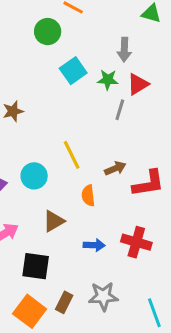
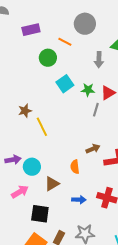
gray arrow: (124, 50) -> (99, 60), moved
yellow line: (72, 155) -> (42, 127), moved
cyan circle: (34, 176) -> (32, 167), moved

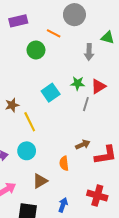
cyan square: (65, 84) -> (51, 93), moved
cyan circle: (32, 167) -> (27, 151), moved
blue arrow: (79, 200) -> (63, 205), moved, turned -72

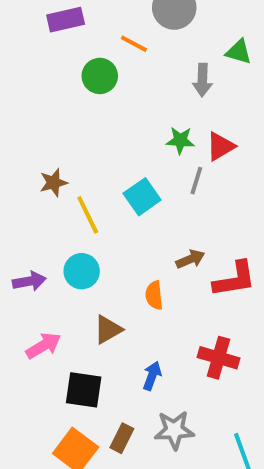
cyan square: (51, 93) -> (142, 197), moved

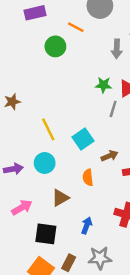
brown star: (53, 183) -> (12, 102), moved
cyan square: (142, 197) -> (83, 139), moved

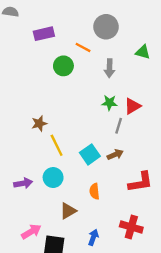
gray arrow: (117, 49) -> (109, 68), moved
brown star: (12, 102) -> (39, 123), moved
brown arrow: (109, 156) -> (115, 154), moved
pink arrow: (22, 207) -> (31, 232), moved

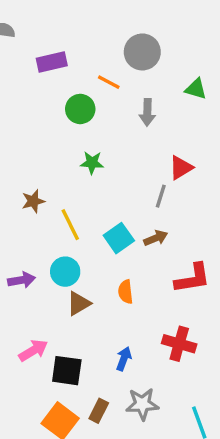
green star: (109, 103) -> (92, 163), moved
brown star: (39, 123) -> (33, 201), moved
brown triangle: (68, 211) -> (79, 303), moved

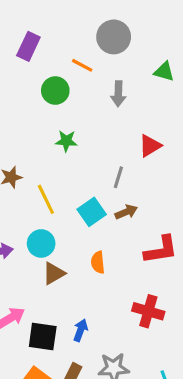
purple rectangle: (52, 62) -> (28, 46), turned -52
gray line: (161, 196) -> (118, 177), moved
blue arrow: (124, 359) -> (81, 330), moved

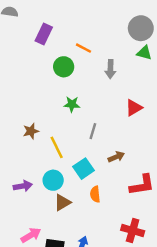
gray circle: (114, 37) -> (141, 28), moved
gray line: (118, 177) -> (93, 131), moved
cyan square: (92, 212) -> (84, 169), moved

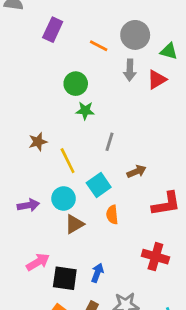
gray circle: (141, 28) -> (135, 35), moved
green circle: (64, 67) -> (76, 84), moved
red triangle: (134, 108) -> (157, 80), moved

